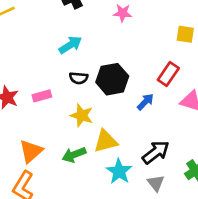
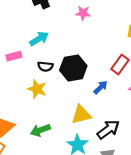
pink rectangle: (42, 96) -> (14, 56), moved
yellow star: (82, 115) -> (37, 89), moved
yellow triangle: (106, 141) -> (81, 115), moved

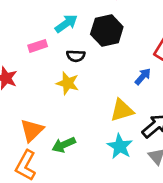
black hexagon: (73, 68) -> (107, 31), moved
green arrow: (40, 130) -> (64, 145), moved

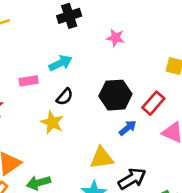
black hexagon: (107, 31) -> (115, 95), moved
black semicircle: (76, 56) -> (65, 97), turned -60

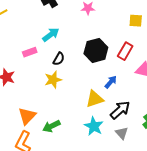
yellow star: (52, 122) -> (53, 80), turned -30
blue arrow: (128, 128) -> (111, 82), moved

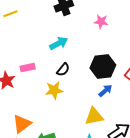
pink rectangle: (30, 52) -> (28, 68), moved
blue arrow: (111, 82) -> (105, 91), moved

